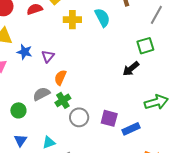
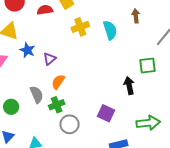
yellow cross: (72, 20) -> (80, 27), turned -30
black arrow: (131, 69) -> (129, 86), turned 108
gray semicircle: (41, 94) -> (37, 94), turned 84
purple square: (109, 118) -> (106, 113), moved

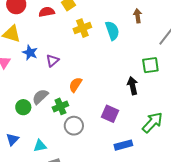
orange semicircle: (58, 82) -> (75, 85), moved
gray semicircle: (37, 94) -> (40, 97), turned -108
green circle: (11, 107) -> (23, 107), moved
green arrow: (148, 123) -> (152, 123), turned -40

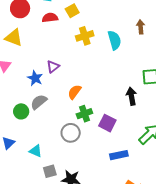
blue star: (30, 53) -> (35, 78), moved
green cross: (60, 106) -> (84, 114), moved
cyan triangle: (40, 146) -> (36, 151), turned 32

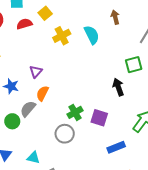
blue star: (35, 78) -> (11, 86), moved
orange semicircle: (75, 92) -> (42, 93), moved

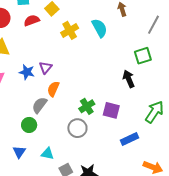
blue star: (11, 86) -> (27, 72), moved
green circle: (12, 121) -> (29, 125), moved

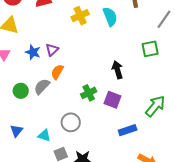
black arrow: (129, 79) -> (117, 70), moved
green circle: (29, 125) -> (21, 91), moved
gray circle: (77, 128) -> (71, 122), moved

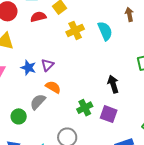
orange semicircle: (57, 72) -> (53, 87), turned 91
green circle: (21, 91) -> (19, 116), moved

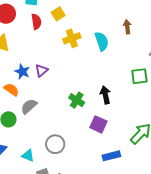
red semicircle: (38, 17) -> (36, 22), turned 91
orange semicircle: (53, 87) -> (11, 90), moved
green cross: (85, 108) -> (77, 100), moved, turned -35

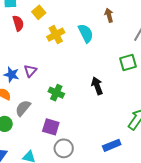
green cross: (77, 100) -> (56, 93), moved
purple square: (98, 124) -> (51, 127), moved
gray circle: (55, 144) -> (64, 148), moved

